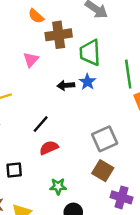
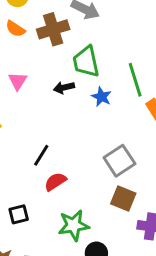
brown cross: (59, 35) -> (53, 29), moved
blue star: (87, 82) -> (101, 97), moved
black arrow: (66, 85) -> (64, 87), moved
green star: (58, 186) -> (74, 225), size x1.5

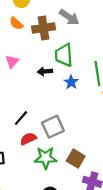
gray square: (119, 161) -> (53, 127), moved
green star: (74, 225) -> (46, 158), moved

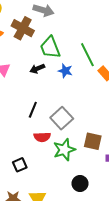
brown cross: (44, 28) -> (23, 28), turned -35
black line: (21, 118) -> (33, 110), moved
red semicircle: (28, 139) -> (42, 137), turned -140

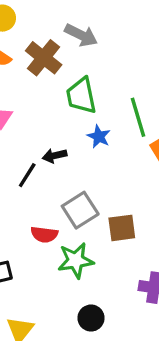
black arrow: (37, 69) -> (55, 156), moved
black line: (33, 110) -> (27, 175), moved
brown square: (93, 141) -> (122, 228), moved, turned -30

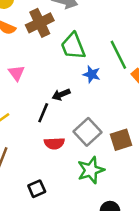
brown cross: (44, 58) -> (40, 23), turned 36
red semicircle: (44, 234) -> (54, 143), moved

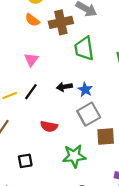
blue star: (92, 74) -> (85, 90), moved
black line: (43, 113) -> (31, 92), moved
gray square: (87, 132) -> (89, 114), moved

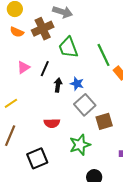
pink triangle: (31, 60) -> (23, 67), turned 32
black arrow: (64, 87) -> (58, 85), turned 120
black line: (31, 92) -> (45, 69), moved
black square: (25, 161) -> (37, 158), size x1.5

